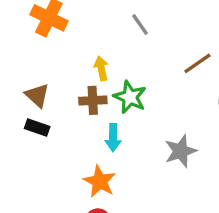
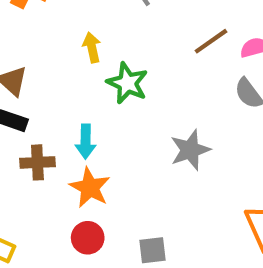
brown cross: (93, 100) -> (37, 162), moved
cyan arrow: (113, 138) -> (86, 142), moved

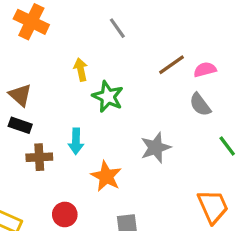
orange star: (90, 188) -> (106, 176), moved
red circle: (88, 238) -> (65, 214), moved

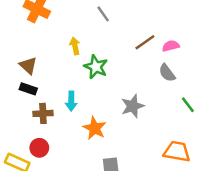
orange trapezoid: (213, 207) -> (177, 151), turned -56
red circle: (65, 214) -> (39, 148), moved

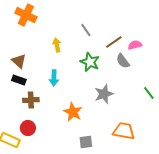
gray line: (103, 14) -> (86, 30), moved
green star: (96, 67) -> (90, 62), moved
gray semicircle: (167, 73) -> (123, 61), moved
cyan arrow: (71, 101) -> (54, 78), moved
orange trapezoid: (177, 151) -> (124, 131), moved

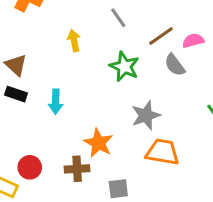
cyan arrow: (54, 78) -> (56, 102), moved
brown cross: (31, 100) -> (77, 169), moved
orange trapezoid: (124, 131) -> (163, 152), moved

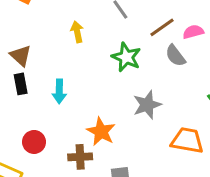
black rectangle: (16, 94) -> (21, 84), turned 60
orange trapezoid: (163, 152) -> (187, 140), moved
red circle: (30, 167) -> (34, 142), moved

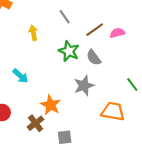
gray semicircle: (175, 56) -> (94, 58), moved
cyan arrow: (59, 91) -> (20, 76), turned -49
brown cross: (80, 157) -> (36, 123), turned -35

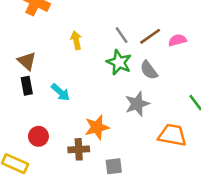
gray line: (65, 17) -> (122, 35), moved
orange star: (51, 105) -> (97, 127), turned 30
brown cross: (36, 123) -> (79, 149), turned 35

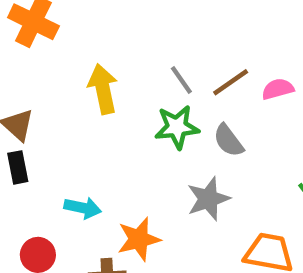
yellow arrow: (76, 40) -> (103, 89), size x1.5
green star: (119, 62) -> (177, 127), turned -30
cyan arrow: (61, 92) -> (83, 208), moved, turned -30

